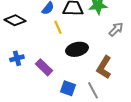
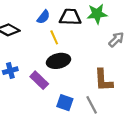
black ellipse: (77, 49) -> (58, 61), moved
brown L-shape: (104, 67) -> (103, 80), turned -35

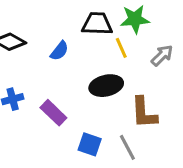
blue semicircle: (43, 17) -> (59, 51), moved
yellow line: (54, 37) -> (121, 48), moved
black ellipse: (58, 61) -> (106, 86), moved

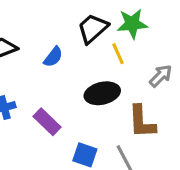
black trapezoid: (97, 24) -> (93, 28), turned -44
gray arrow: (162, 55) -> (161, 76), moved

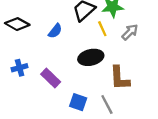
gray arrow: (161, 76) -> (130, 32), moved

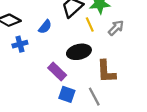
blue cross: (20, 68) -> (20, 44), moved
purple rectangle: (51, 78) -> (57, 71), moved

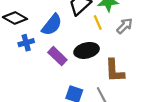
blue semicircle: (45, 27) -> (52, 25), size x1.5
purple rectangle: (57, 71) -> (57, 56), moved

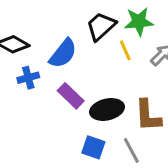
black ellipse: (87, 50) -> (107, 109), moved

